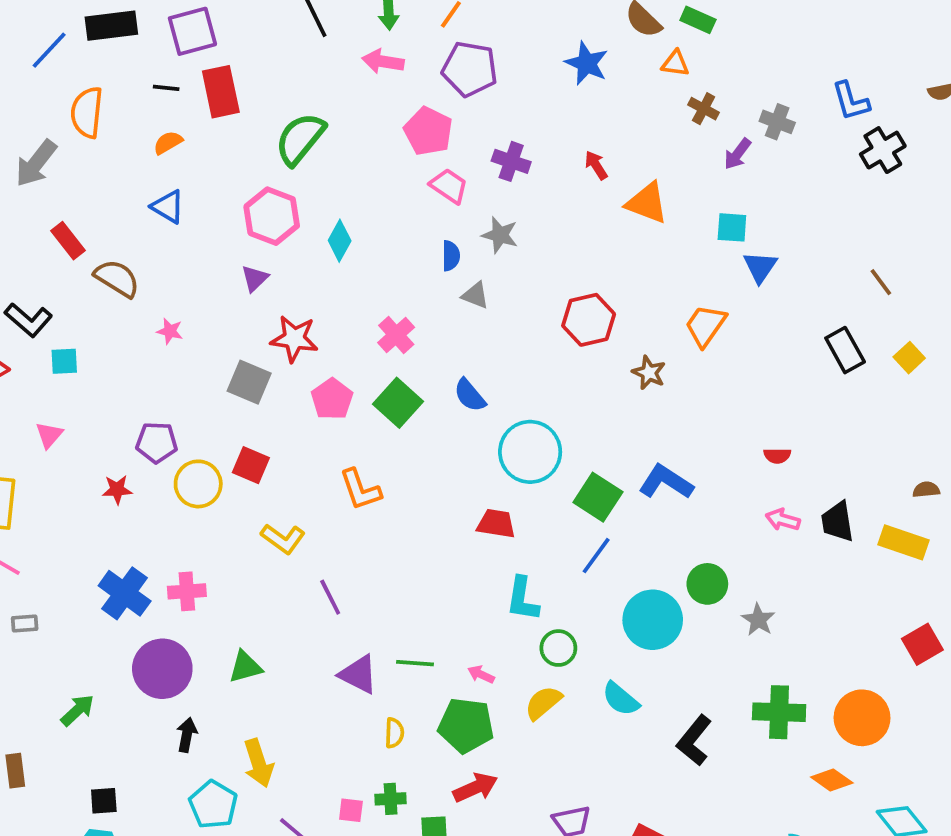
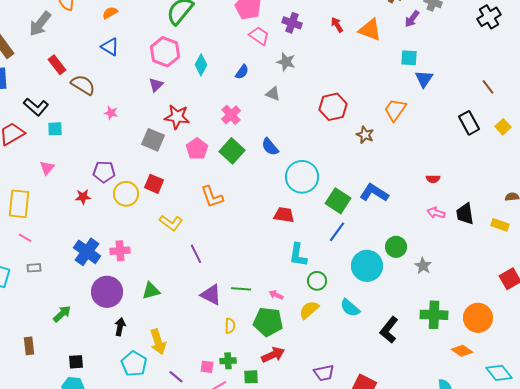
orange triangle: (647, 203) -> (370, 30), moved
blue semicircle: (451, 256) -> (242, 72), moved, turned 35
yellow rectangle: (904, 542) -> (500, 225), size x0.7

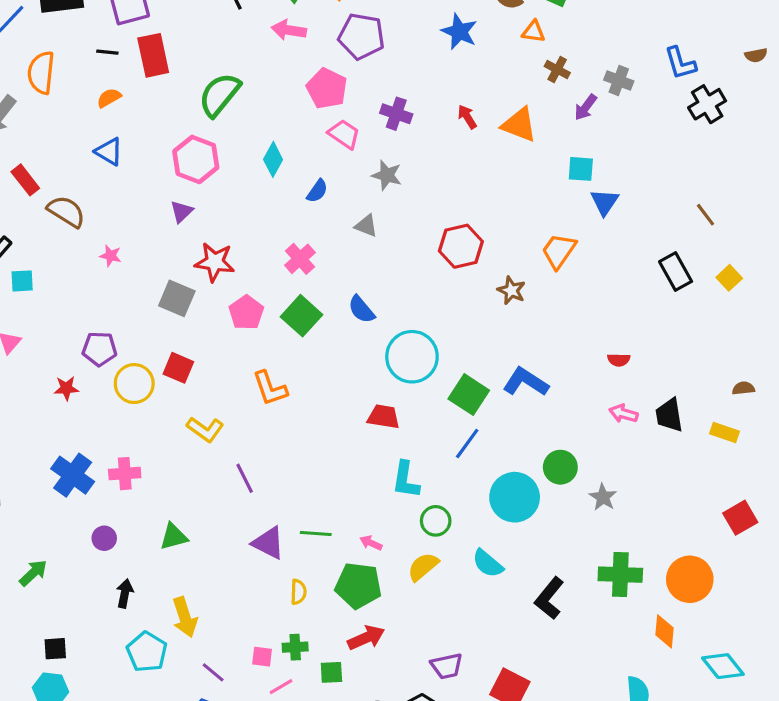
cyan diamond: (201, 65) -> (273, 159), moved
purple circle: (107, 292) -> (104, 538), size x0.5
orange diamond: (462, 351) -> (665, 631), turned 60

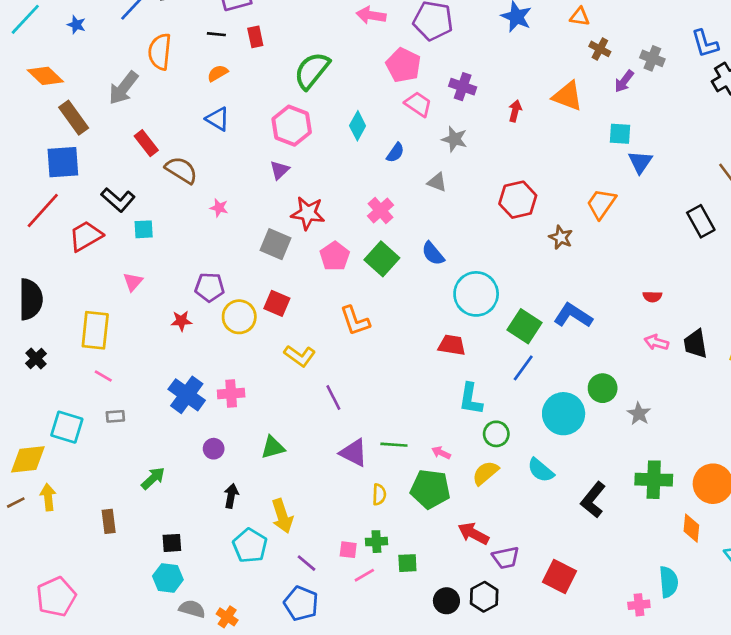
red rectangle: (153, 55) -> (255, 37), size x0.6
red arrow: (467, 117) -> (515, 111), moved, turned 45
red arrow: (366, 638) -> (473, 533), moved, turned -128

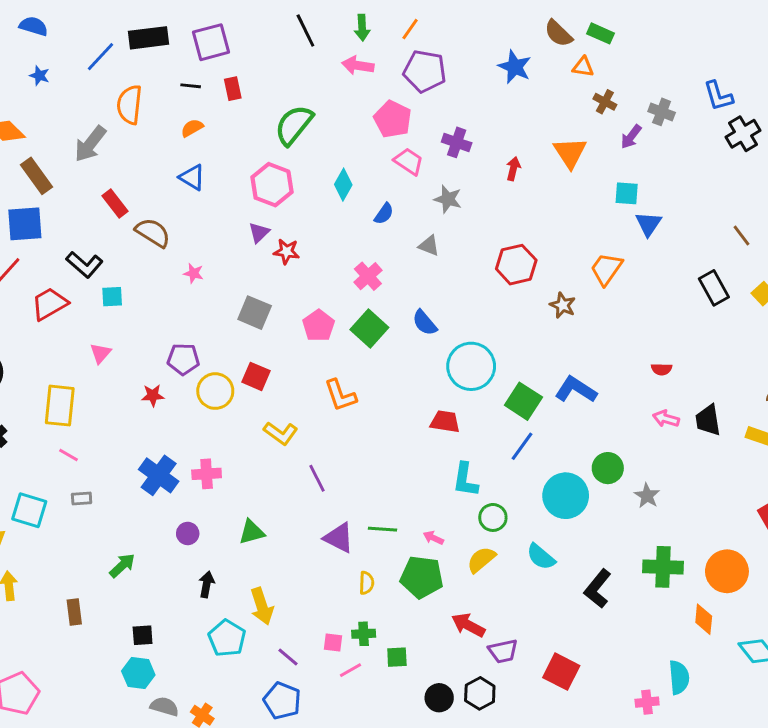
orange triangle: (568, 96) -> (570, 153), turned 36
red star: (308, 213) -> (287, 251), moved, size x0.7

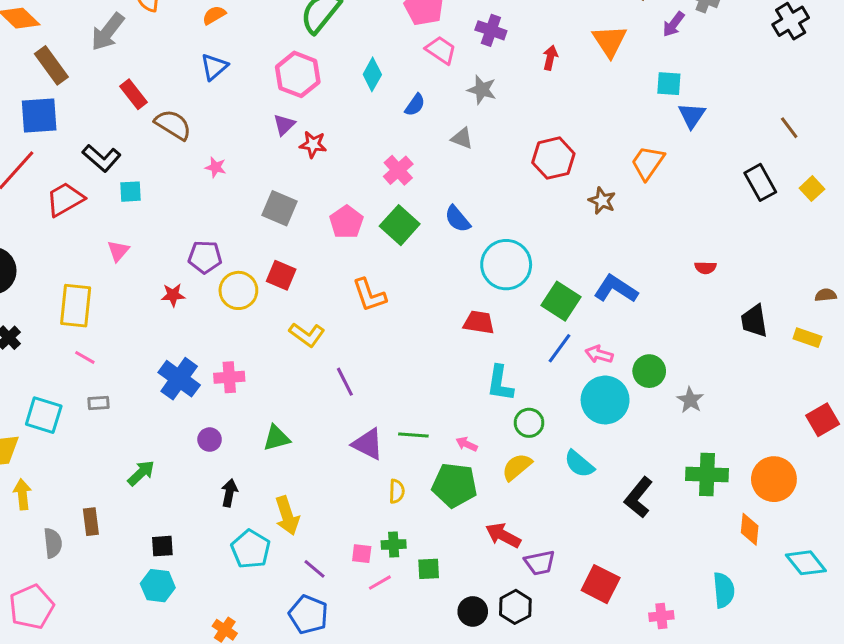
blue triangle: (192, 177) -> (214, 67), turned 48
pink arrow: (666, 419) -> (599, 354), moved
pink cross: (647, 702) -> (661, 616), moved
gray semicircle: (164, 706) -> (53, 543), moved, turned 68

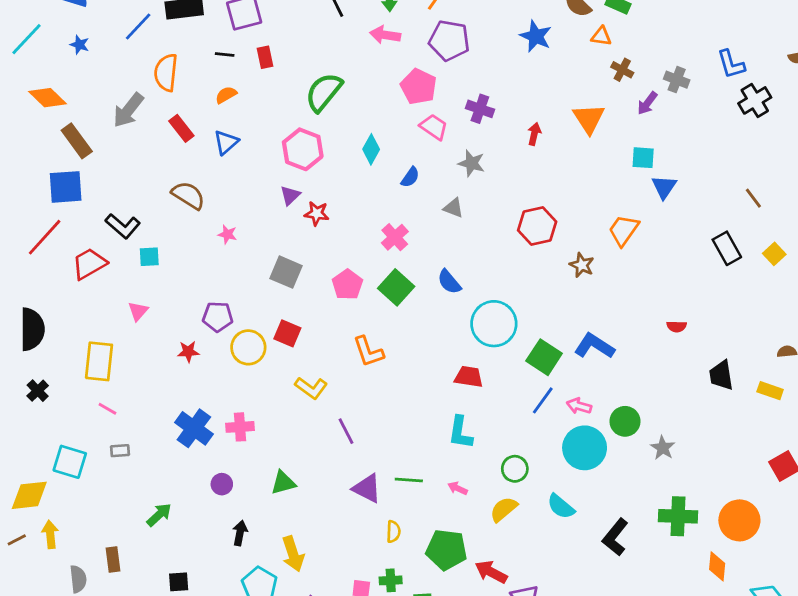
red rectangle: (133, 94) -> (181, 128), moved
cyan L-shape: (500, 383) -> (460, 433), moved
green pentagon: (454, 485) -> (446, 550), moved

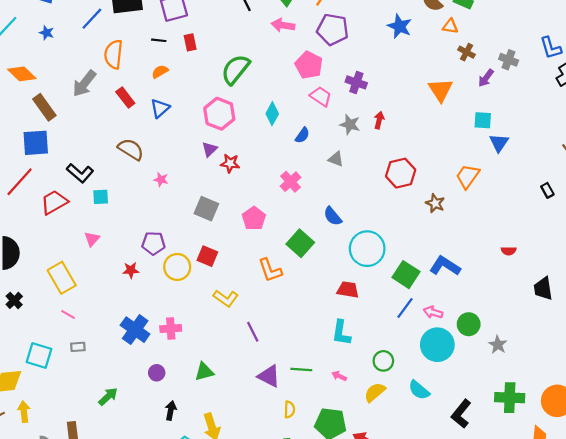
red arrow: (534, 134) -> (379, 120), moved
black rectangle: (727, 248) -> (547, 190), size x0.6
green square: (396, 287) -> (300, 243), moved
yellow rectangle: (99, 361) -> (62, 278), turned -36

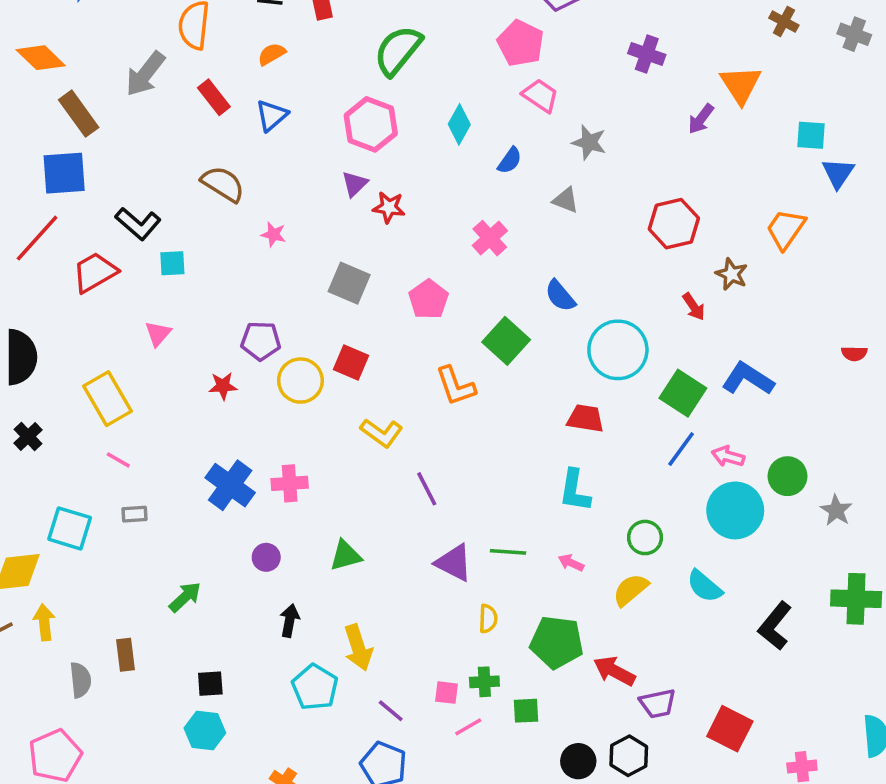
purple arrow: (486, 78) -> (701, 119), moved
purple cross: (356, 82) -> (647, 54), moved
red arrow: (379, 120) -> (694, 307), moved, turned 133

